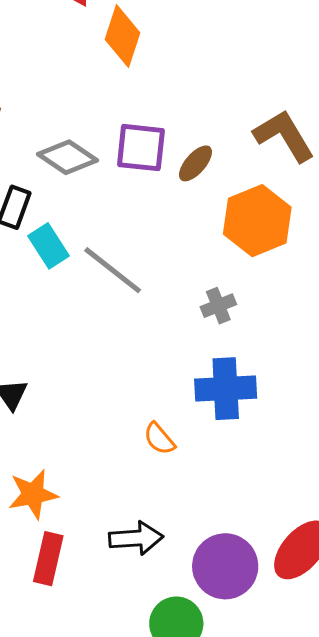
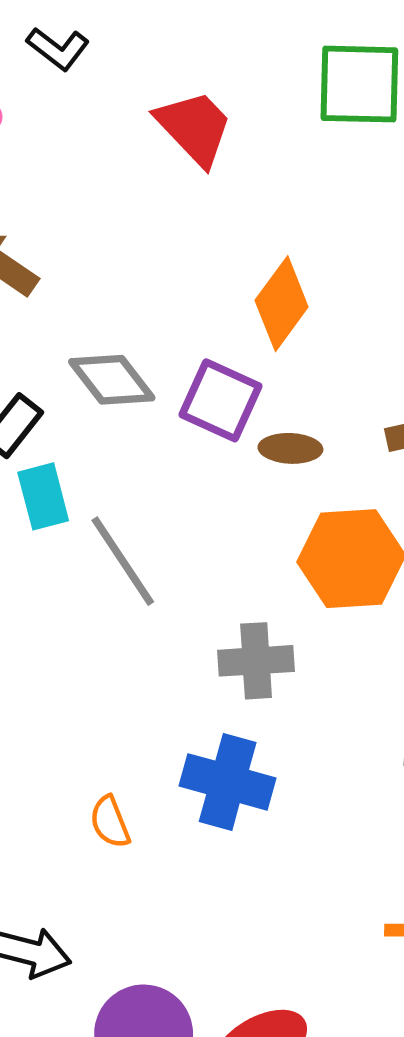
orange diamond: (123, 36) -> (282, 304), moved
brown ellipse: (195, 163) -> (290, 448), turned 33
gray cross: (218, 306) -> (256, 661), size x1.4

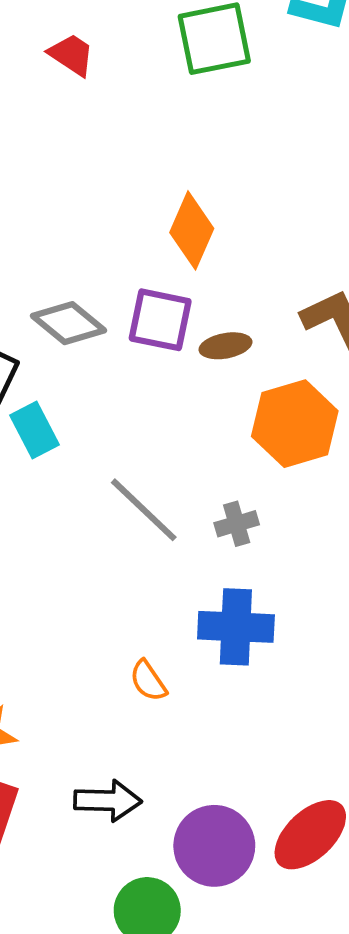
red trapezoid: (194, 128) -> (71, 55), moved, size x0.7
gray line: (123, 561) -> (144, 510), moved
gray cross: (256, 661) -> (237, 524), size x0.7

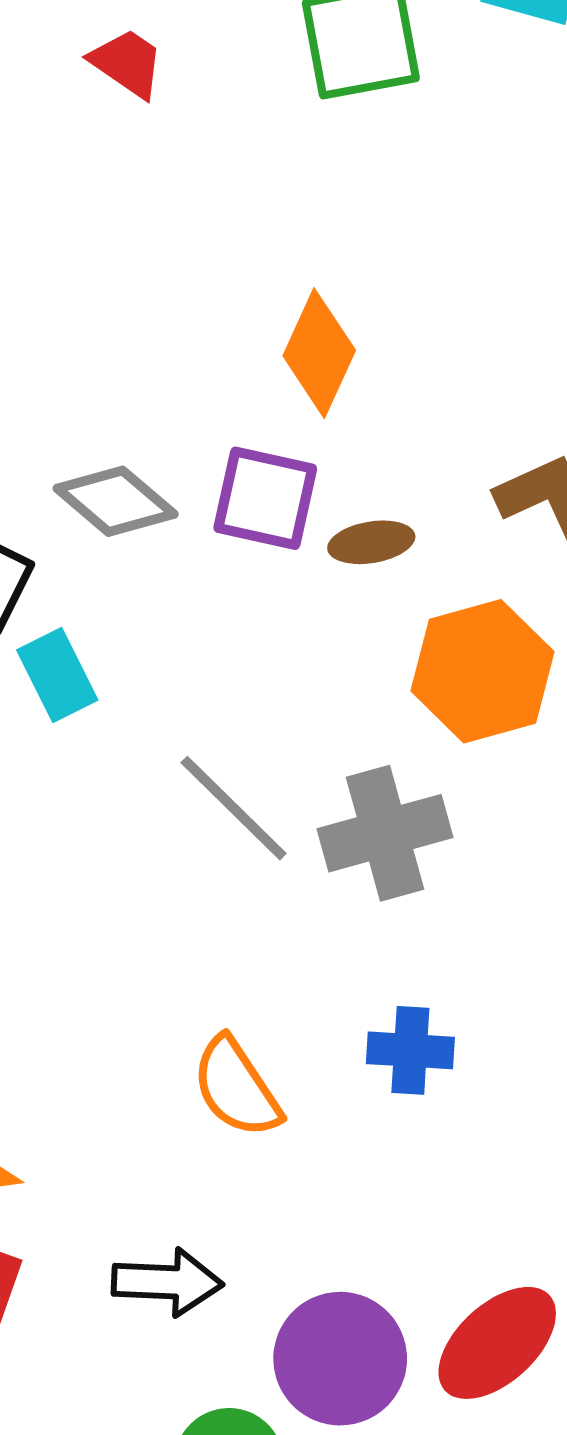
gray cross: (237, 524) -> (385, 833), size x1.8
blue cross: (236, 627) -> (410, 1050), moved, size x0.7
orange semicircle: (148, 681) -> (236, 1087), size x1.5

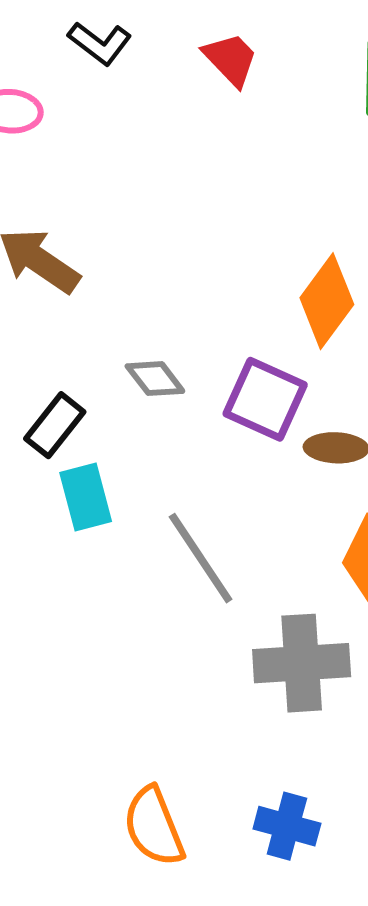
gray diamond: (116, 501) -> (155, 379), size x0.7
gray line: (234, 808) -> (201, 558), moved

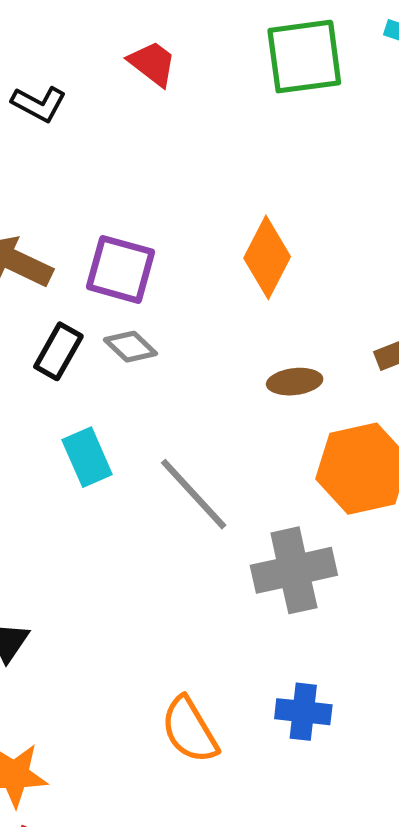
black L-shape: (100, 43) -> (39, 104), moved
purple square: (265, 399) -> (120, 269), moved
black rectangle: (55, 425) -> (58, 351), moved

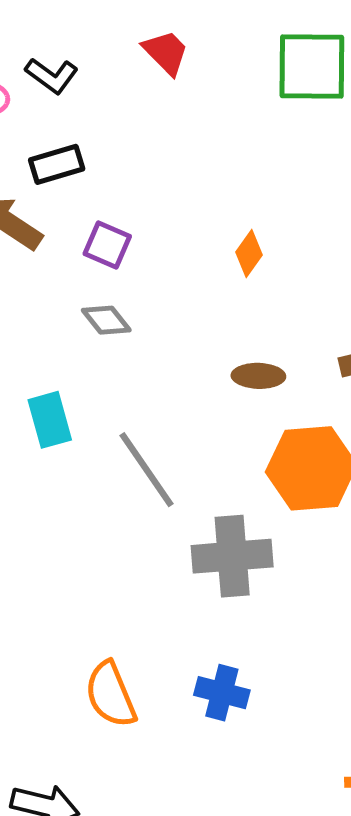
orange diamond: (267, 257) -> (249, 253), size x0.6
purple square: (120, 269) -> (107, 245), size x0.7
black rectangle: (58, 351) -> (57, 164), moved, turned 36

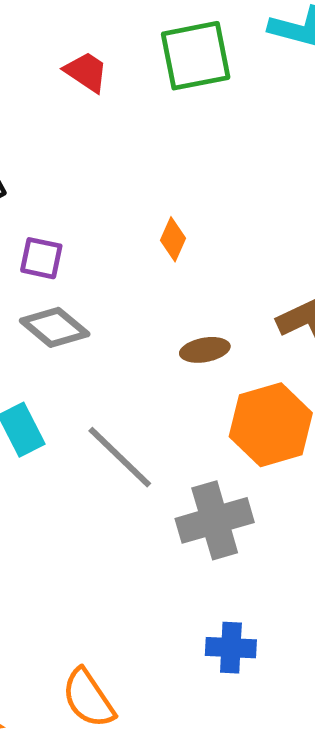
red trapezoid: (166, 52) -> (86, 72), moved
gray diamond: (106, 320) -> (55, 327), size x1.4
orange semicircle: (111, 695) -> (88, 698), moved

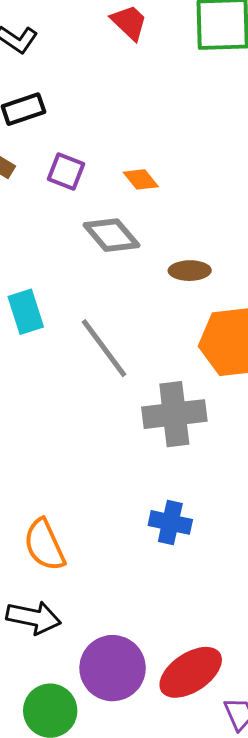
orange diamond: (173, 239) -> (141, 179), moved, turned -72
gray diamond: (55, 327) -> (111, 235), moved

